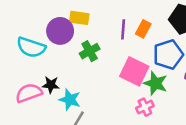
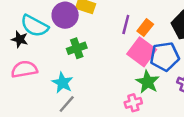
green cross: (90, 51) -> (77, 48), moved
pink square: (134, 71) -> (142, 52), moved
black star: (51, 85) -> (20, 39), moved

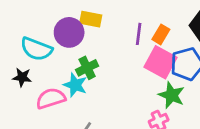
black star: (20, 39) -> (22, 77), moved
pink semicircle: (24, 69) -> (51, 98), moved
cyan star: (62, 83) -> (75, 85), moved

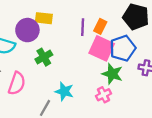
cyan star: (75, 85) -> (64, 91), moved
pink semicircle: (51, 98) -> (17, 83), turned 130

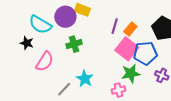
green star: (112, 74) -> (131, 73), turned 30

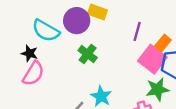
orange rectangle: (130, 29) -> (163, 43), moved
green cross: (74, 44) -> (88, 54), turned -35
pink semicircle: (45, 61) -> (33, 74), moved

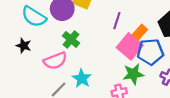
black star: (30, 53) -> (24, 46), moved
pink semicircle: (33, 74) -> (55, 61), moved, turned 35

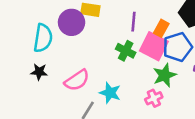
cyan semicircle: (34, 17) -> (43, 38), turned -100
green cross: (71, 39) -> (126, 51), moved

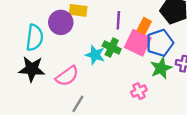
black star: (39, 72) -> (32, 69), size x1.6
green star: (165, 75) -> (161, 68), moved
cyan star: (110, 93) -> (95, 55), moved

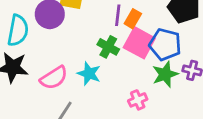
orange rectangle: (144, 26) -> (133, 19), moved
blue pentagon: (160, 43) -> (165, 44), turned 30
cyan star: (95, 55) -> (89, 74), moved

